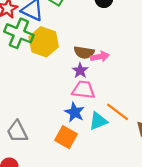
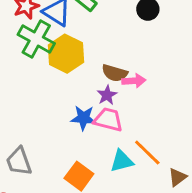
blue star: (75, 112) -> (83, 118), moved, turned -30

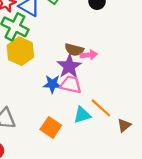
yellow hexagon: (66, 54) -> (20, 51), moved
purple star: (107, 95) -> (69, 66), size x1.6

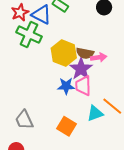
yellow hexagon: (20, 51) -> (64, 53), moved
pink trapezoid: (71, 85) -> (83, 86), turned -100

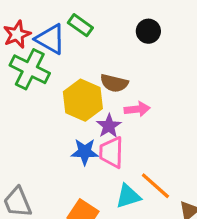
brown semicircle: (85, 53) -> (114, 83), moved
purple star: (81, 69) -> (109, 126), size x0.7

